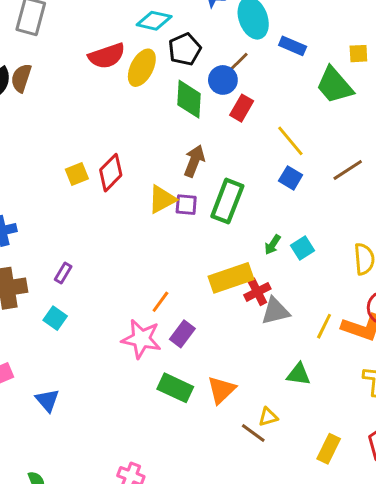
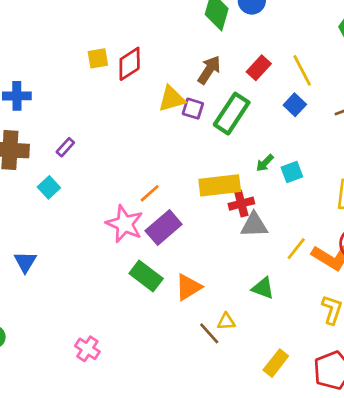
red rectangle: (242, 108) -> (259, 68), moved
purple rectangle: (182, 334) -> (164, 227), size x1.4

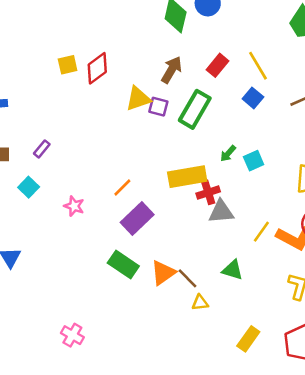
pink star: (125, 224) -> (74, 206), moved, size x0.6
brown line: (209, 333) -> (188, 278), moved

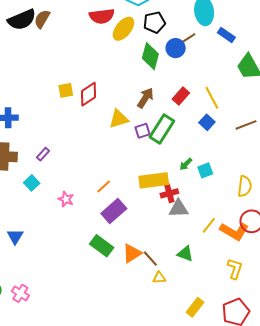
purple square: (158, 107) -> (143, 131), moved, turned -35
pink cross: (72, 335) -> (20, 293), moved

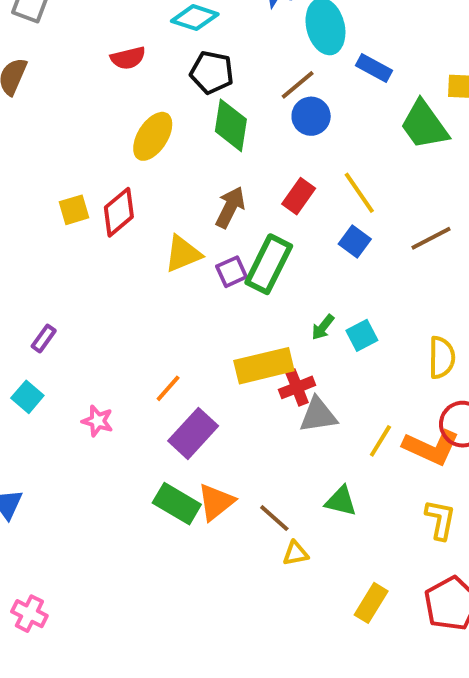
red semicircle: (102, 16) -> (128, 58), size x0.7
black pentagon: (154, 22) -> (212, 72), moved, turned 30
yellow ellipse: (123, 29) -> (153, 136), moved
blue circle: (176, 48) -> (311, 116), moved
orange triangle: (132, 253) -> (216, 502), moved

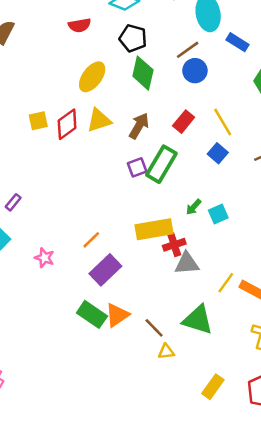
yellow triangle: (183, 254) -> (99, 120), moved
green triangle: (341, 501) -> (198, 320), size x1.5

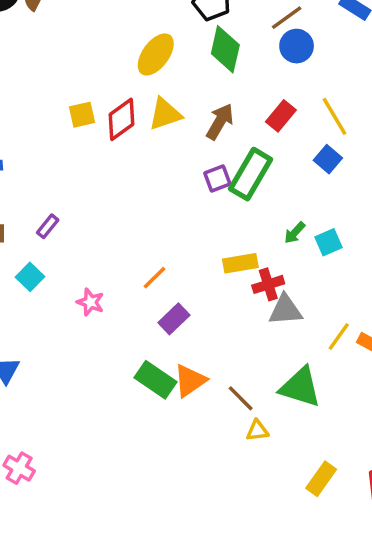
yellow rectangle: (154, 229) -> (240, 263), size x0.7
purple rectangle: (105, 270) -> (174, 319), size x0.7

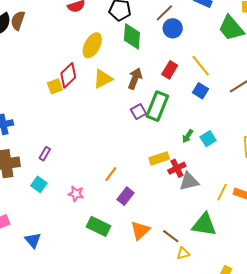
red diamond: (121, 119) -> (68, 75), moved
green rectangle: (155, 380) -> (98, 226), moved

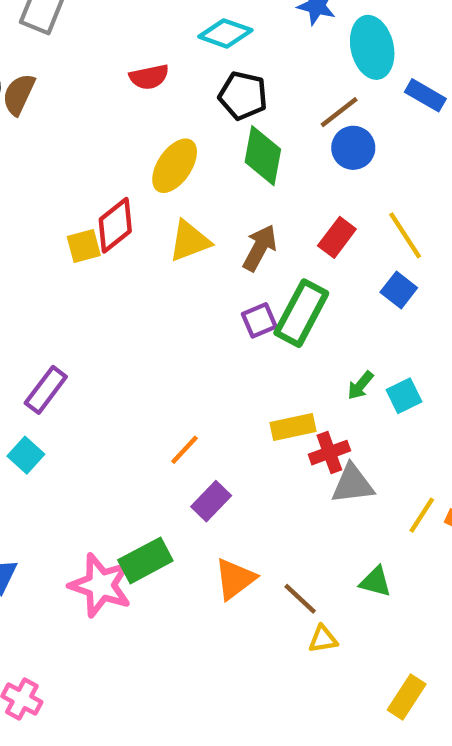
purple rectangle: (45, 154) -> (46, 390), size x1.5
pink star: (76, 194) -> (101, 585), moved, size x1.8
green triangle: (204, 225) -> (375, 582), size x0.6
green rectangle: (98, 226) -> (145, 560), turned -60

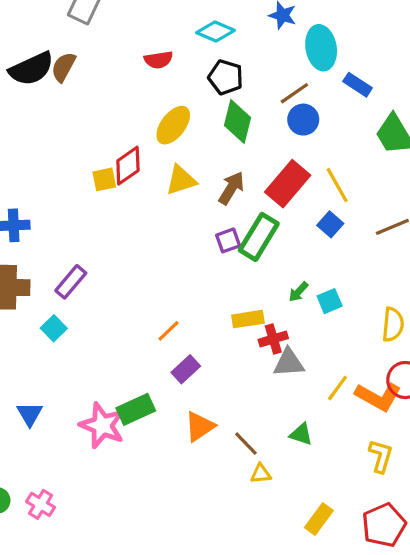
red rectangle: (337, 237) -> (288, 184), size x1.6

